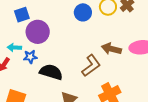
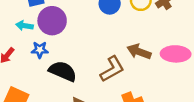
cyan arrow: (14, 48) -> (24, 26), moved

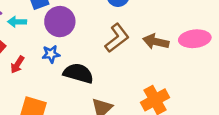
cyan arrow: (24, 26) -> (17, 22), moved
brown L-shape: (112, 69) -> (117, 38), moved

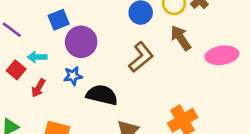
cyan arrow: (17, 22) -> (37, 57), moved
brown arrow: (156, 42) -> (181, 38), moved, turned 45

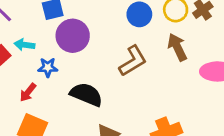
blue star: (73, 76) -> (48, 67), moved
red arrow: (38, 88) -> (28, 92), moved

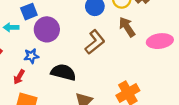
cyan arrow: (24, 45) -> (11, 27), moved

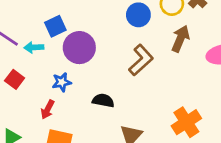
brown arrow: (127, 27) -> (180, 39), turned 60
black semicircle: (63, 72) -> (103, 101), size x0.7

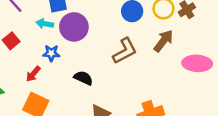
cyan arrow: (34, 47) -> (45, 24), moved

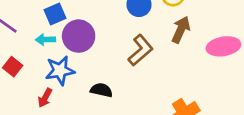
blue star: (51, 53) -> (60, 71), size x1.5

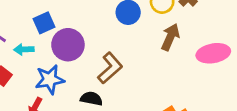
cyan arrow: (46, 40) -> (24, 49), moved
brown L-shape: (140, 50) -> (110, 68), moved

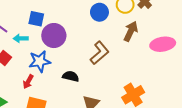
blue square: (44, 23) -> (36, 19), turned 35
brown L-shape: (110, 68) -> (100, 53), moved

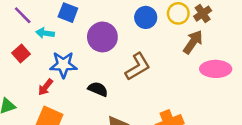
brown arrow: (131, 31) -> (193, 42), moved
purple circle: (54, 36) -> (102, 37), moved

